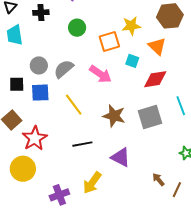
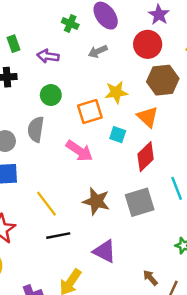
gray semicircle: (64, 69) -> (36, 129), moved, turned -40
red diamond: (155, 79) -> (146, 157), turned -35
yellow line: (74, 105) -> (47, 204), moved

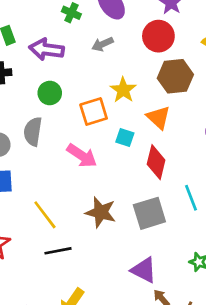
purple arrow: (48, 56) -> (47, 49), size x1.4
yellow star: (116, 92) -> (123, 90), turned -30
red diamond: (146, 157) -> (156, 162), turned -32
purple triangle: (105, 251) -> (144, 270), moved

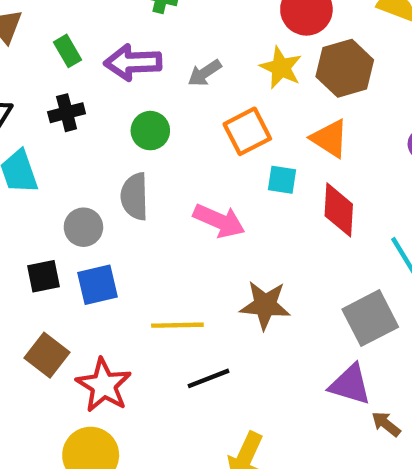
gray arrow: (102, 44) -> (205, 73), moved
yellow star: (123, 90) -> (281, 68), moved
orange square: (94, 112) -> (247, 131), moved
gray square: (149, 213) -> (370, 318), moved
yellow line: (45, 215) -> (177, 325), turned -44

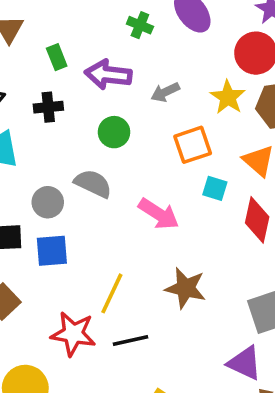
gray semicircle: (135, 196) -> (93, 184), turned 108
yellow line: (177, 325) -> (112, 293), turned -72
red star: (104, 385) -> (73, 334), moved, turned -30

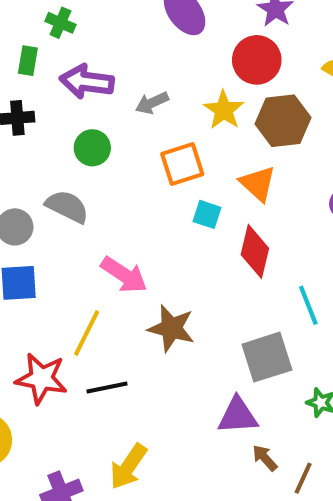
green cross: (140, 25) -> (60, 23), moved
green rectangle: (57, 57) -> (28, 61), turned 30
pink arrow: (159, 214) -> (124, 275), moved
purple triangle: (245, 363) -> (238, 416), turned -30

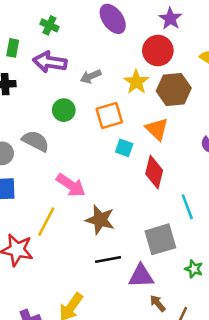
green cross: (60, 23) -> (49, 25), moved
green circle: (92, 148) -> (64, 110), moved
black line: (107, 387) -> (108, 260), moved

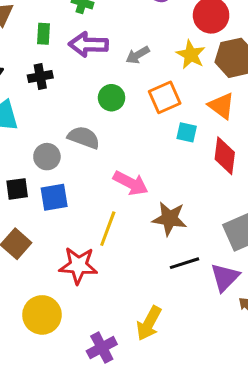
purple triangle: (141, 276) -> (225, 277), turned -36

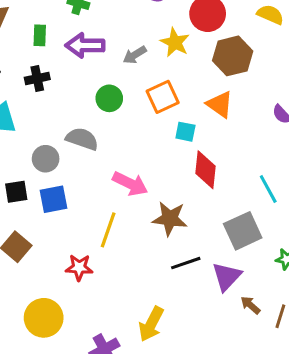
yellow star: (191, 55) -> (175, 42), moved
red diamond: (225, 156) -> (205, 170), moved
red star: (78, 265) -> (79, 267), size x0.7

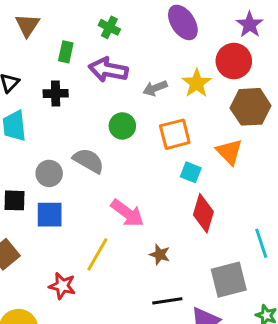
brown star: (170, 219) -> (160, 254), size x0.6

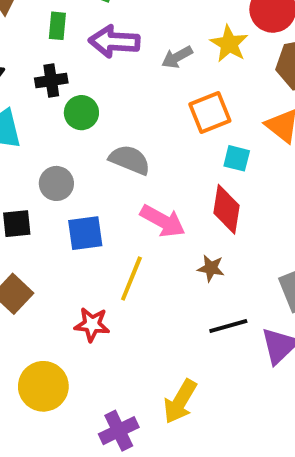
green circle: (122, 126) -> (81, 113), moved
gray semicircle: (88, 161) -> (130, 160), moved
red diamond: (203, 213) -> (227, 209), moved
blue square: (50, 215) -> (85, 233), moved

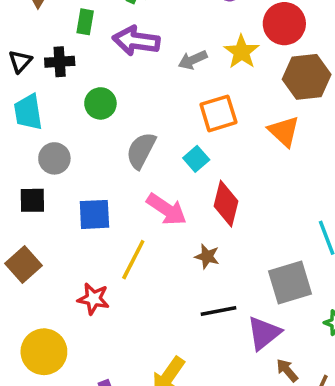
black cross: (51, 80) -> (60, 62), moved
cyan square: (237, 158) -> (196, 159), moved, turned 30
gray semicircle: (130, 160) -> (141, 151), turned -90
gray circle: (56, 183) -> (54, 158), moved

